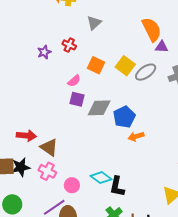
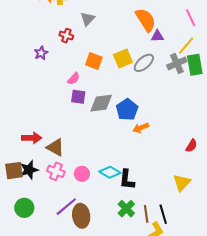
red cross: (69, 45) -> (66, 36), moved
yellow square: (125, 66) -> (123, 58), turned 36
pink circle: (72, 185) -> (82, 174), moved

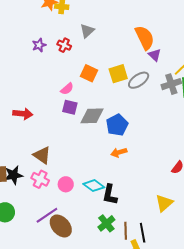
purple triangle: (157, 36) -> (155, 55), turned 40
purple star: (41, 53) -> (39, 45), moved
orange arrow: (141, 128) -> (119, 152), moved
red arrow: (32, 138) -> (23, 114), moved
brown ellipse: (81, 216) -> (61, 226), turned -40

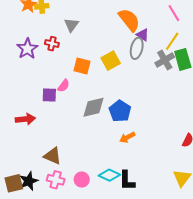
purple star: (39, 45) -> (27, 49), size x1.5
gray ellipse: (139, 80) -> (137, 48), moved, turned -30
purple square: (70, 107) -> (49, 95), moved

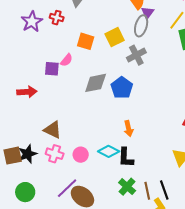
purple triangle: (143, 35) -> (148, 13), turned 32
gray cross: (165, 60) -> (136, 55), moved
orange arrow: (127, 137) -> (129, 128), moved, turned -77

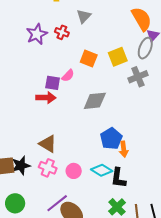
blue pentagon: (122, 88) -> (111, 139), moved
red arrow: (27, 92) -> (46, 98), moved

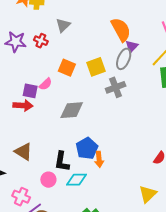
purple star: (37, 34) -> (16, 42), turned 30
pink cross: (48, 168) -> (21, 197), moved
cyan diamond: (102, 170) -> (77, 180), turned -35
black L-shape: (118, 178) -> (62, 162), moved

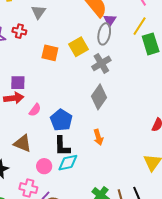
pink semicircle: (46, 84) -> (35, 110), moved
gray diamond: (72, 110) -> (99, 97), moved, turned -40
blue pentagon: (87, 148) -> (61, 120), moved
pink circle: (48, 180) -> (44, 166), moved
cyan diamond: (77, 180) -> (68, 163), moved

